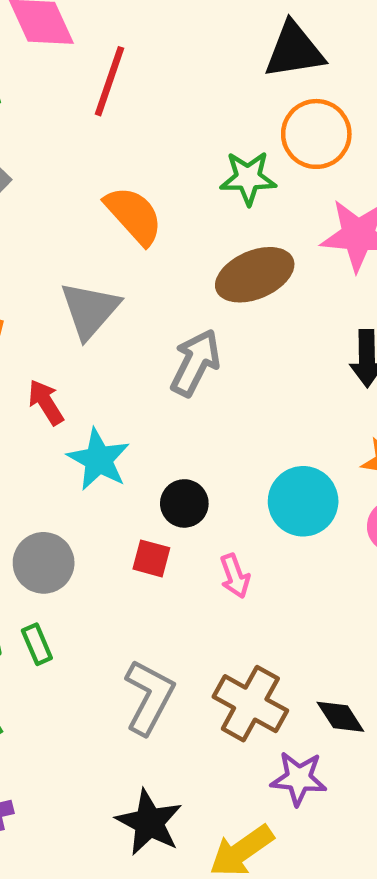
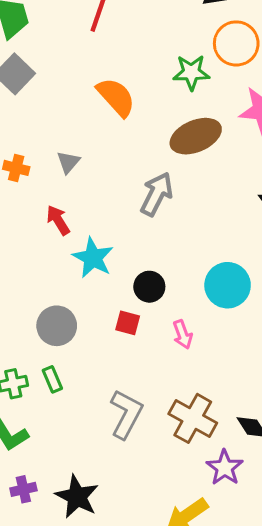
gray triangle: (90, 310) -> (68, 162), moved, size x0.6
purple star: (299, 778) -> (225, 468), turned 30
black star: (149, 822) -> (77, 497), moved

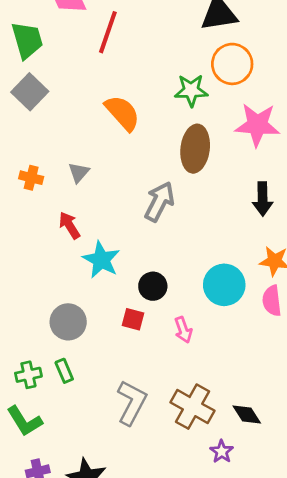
brown ellipse: (196, 136) -> (195, 149), turned -60
purple star: (225, 468) -> (222, 452), size x0.7

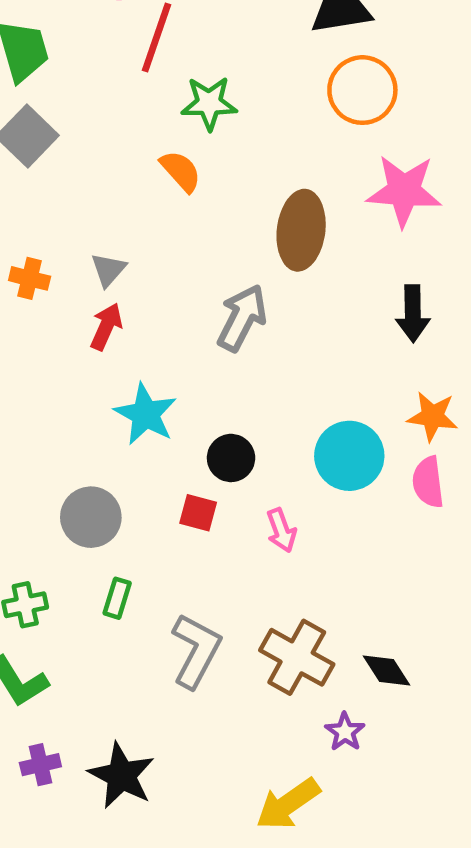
green star: (191, 90) -> (209, 103), moved
orange semicircle: (122, 113) -> (181, 171), size x0.7
red arrow: (69, 225) -> (106, 327), moved, turned 56
green rectangle: (64, 371) -> (117, 598), moved, turned 40

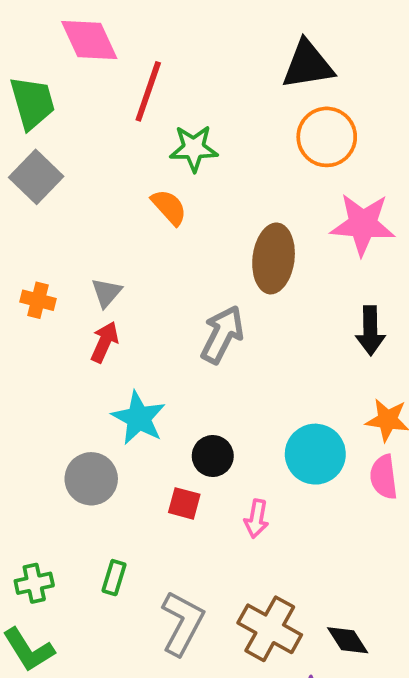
gray circle: (91, 517) -> (91, 479), moved
pink arrow: (281, 530) -> (256, 519), turned 30

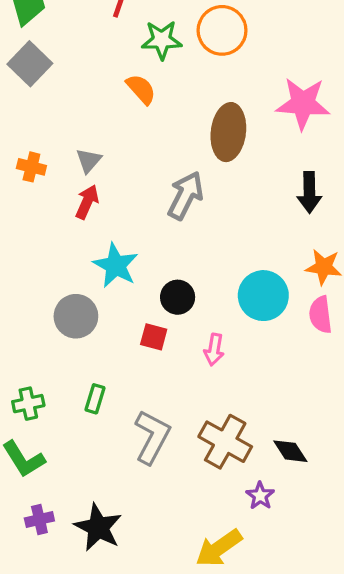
orange circle: (327, 137) -> (222, 30), moved

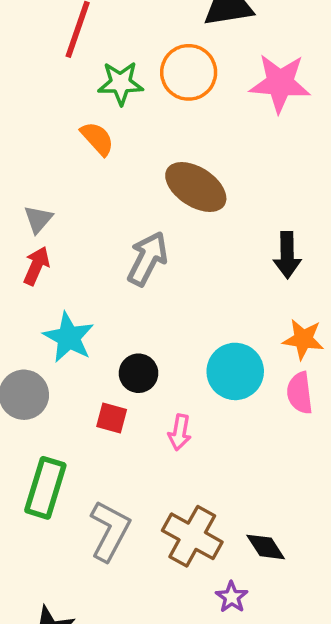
pink star: (303, 103) -> (280, 83), moved
brown ellipse: (228, 132) -> (196, 187), turned -64
green rectangle: (95, 399) -> (45, 488), size x1.8

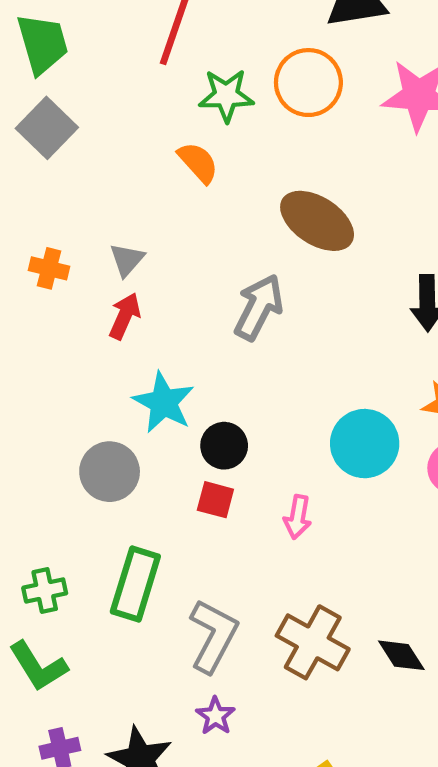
black circle: (138, 373) -> (224, 446), moved
purple star: (232, 597) -> (215, 716), moved

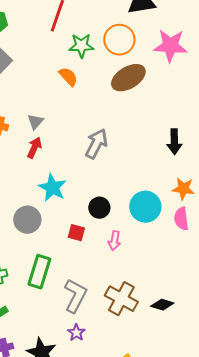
brown ellipse: (317, 221) -> (128, 78), moved, turned -64
black circle: (224, 446) -> (99, 208), moved
black diamond: (401, 655) -> (162, 305), turned -40

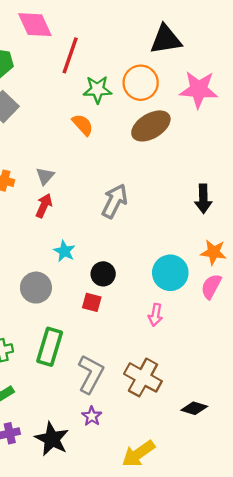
cyan star: (52, 188) -> (64, 251), size x0.7
black circle: (99, 208) -> (103, 274), moved
pink semicircle: (181, 219) -> (211, 286), turned 35
pink arrow: (114, 241) -> (155, 315), moved
black diamond: (162, 305) -> (194, 408), moved

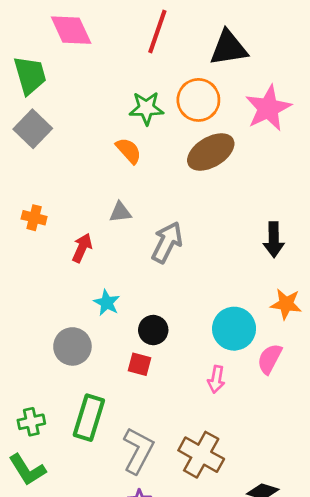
red line: (70, 55) -> (157, 31), moved
pink star: (199, 90) -> (268, 108), turned -30
gray triangle: (45, 176) -> (120, 212), moved, turned 42
pink semicircle: (211, 286) -> (270, 359), moved

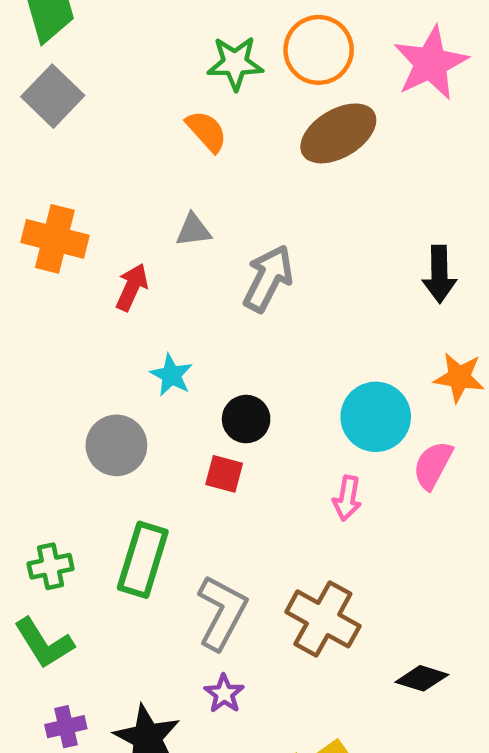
orange cross: (34, 218) -> (55, 239), size x1.6

